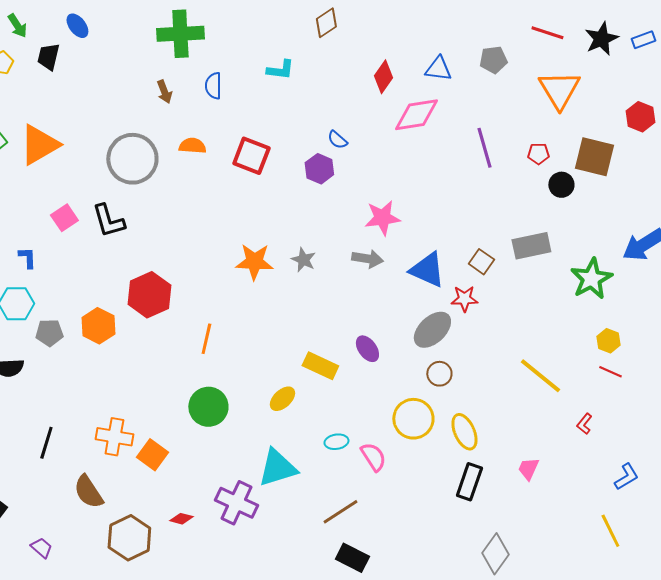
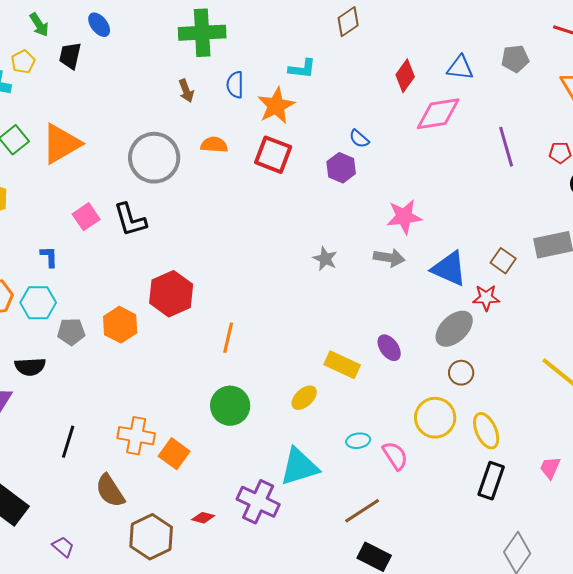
orange star: (254, 262) -> (276, 106), moved, turned -30

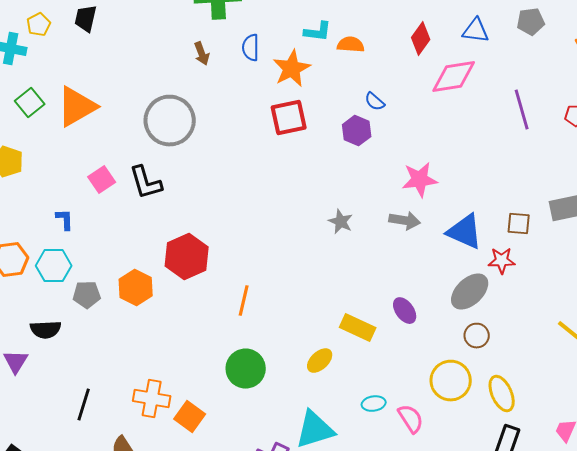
orange semicircle: (214, 145) -> (351, 45), moved
red square: (273, 155) -> (289, 118), turned -33
brown square: (503, 261) -> (519, 224), turned -30

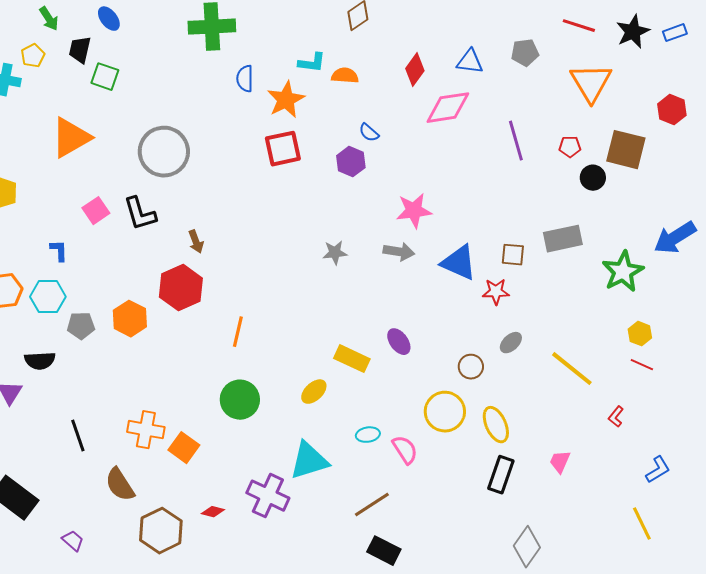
brown arrow: (202, 54) -> (196, 242), moved
green square: (30, 103) -> (105, 77), moved, turned -32
gray star: (341, 222) -> (335, 253), turned -30
gray ellipse: (470, 292) -> (511, 343), moved, size x0.6
black line: (84, 405) -> (78, 436), turned -36

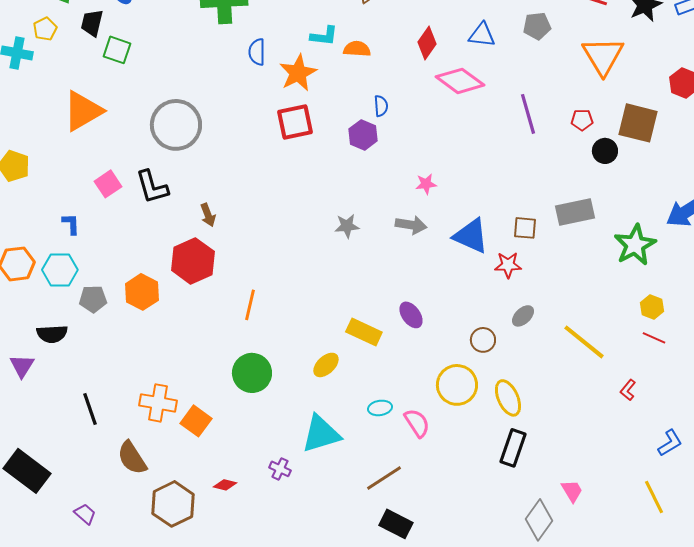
pink diamond: (448, 108) -> (460, 81), turned 45
blue semicircle: (369, 133) -> (381, 106), turned -135
pink star: (414, 211) -> (426, 184), size x0.6
pink trapezoid: (560, 462) -> (572, 491), moved, turned 125
purple cross: (268, 496) -> (280, 469), size x0.5

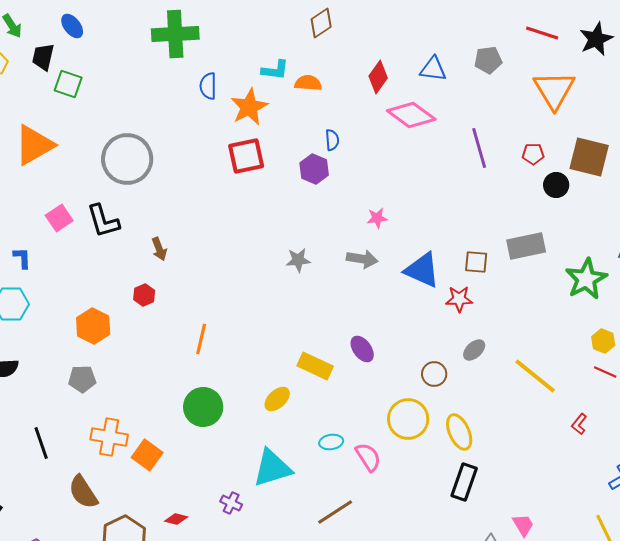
red hexagon: (193, 261) -> (144, 295), size x0.5
gray pentagon: (93, 299) -> (82, 379), moved

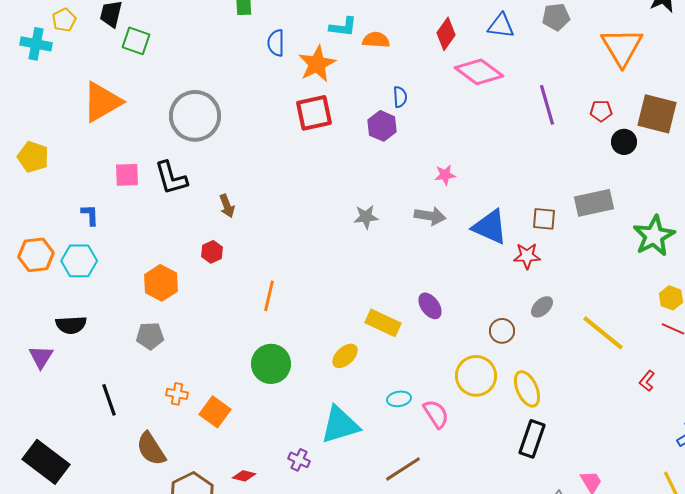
pink square: (59, 218) -> (127, 175), turned 32
orange cross: (109, 437) -> (177, 394), size x0.6

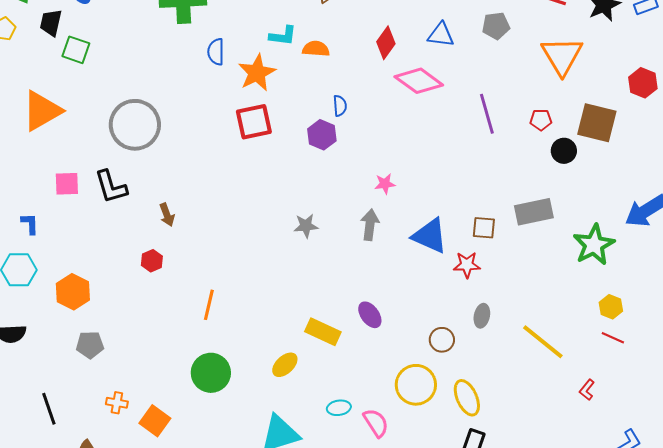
gray arrow: (430, 216) -> (370, 225), turned -92
orange hexagon: (161, 283) -> (73, 292), moved
gray ellipse: (542, 307) -> (482, 316), turned -35

